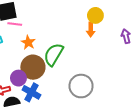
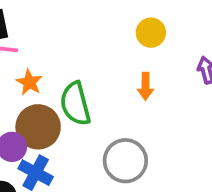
orange arrow: (91, 30) -> (146, 86), moved
green semicircle: (54, 54) -> (75, 104), turned -45

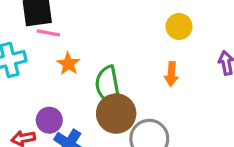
brown circle: (38, 127) -> (116, 114), moved

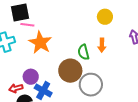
orange star: (68, 64) -> (40, 43), size x1.6
green semicircle: (108, 85) -> (83, 52), moved, size x0.7

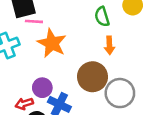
orange arrow: (102, 45) -> (109, 45), moved
green semicircle: (83, 52) -> (102, 17), moved

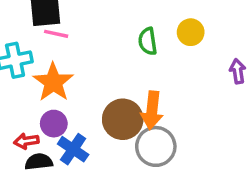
orange star: (52, 43) -> (53, 82), moved
orange arrow: (109, 45) -> (152, 110), moved, size x1.5

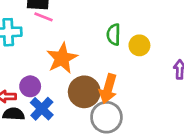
yellow circle: (191, 32) -> (139, 45), moved
orange star: (53, 82) -> (62, 58), moved

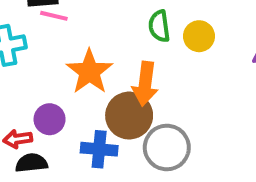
orange arrow: (108, 89) -> (145, 84), moved
blue cross: (42, 109) -> (99, 149), moved, turned -30

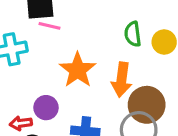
brown circle: (129, 116) -> (147, 105), moved

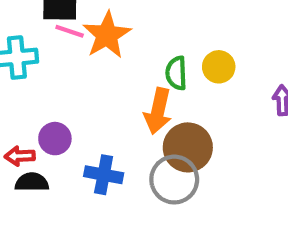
green semicircle: (133, 34) -> (176, 73), moved
orange star: (78, 70) -> (107, 35), moved

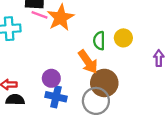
orange arrow: (158, 111) -> (88, 62), turned -50
purple circle: (55, 139) -> (51, 78), moved

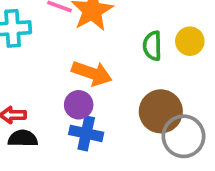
orange arrow: (88, 62) -> (92, 73), moved, turned -35
gray circle: (96, 101) -> (184, 136), moved

